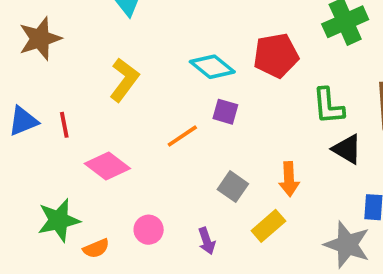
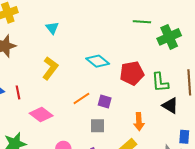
red pentagon: (276, 55) -> (132, 73), moved
purple square: (225, 112) -> (105, 101), moved
gray square: (233, 187) -> (98, 126), moved, turned -35

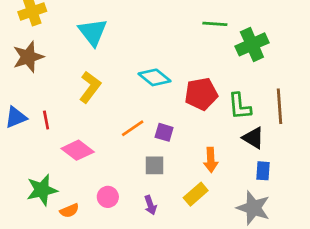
cyan triangle: (52, 28) -> (93, 32), size x1.6
blue rectangle: (184, 137) -> (263, 171), moved

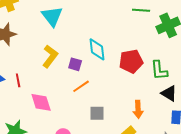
cyan diamond: (154, 77) -> (97, 49), turned 45
purple square: (164, 132) -> (75, 64), moved
pink diamond: (78, 150) -> (41, 102), turned 35

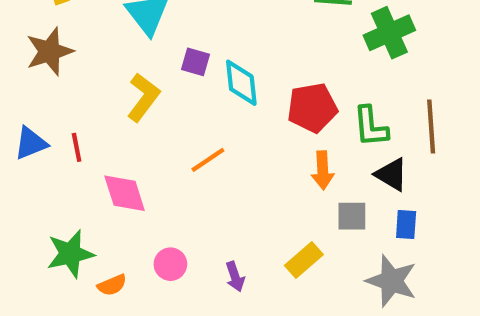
purple square: (75, 64) -> (195, 62), moved
orange arrow: (138, 109) -> (323, 170), moved
gray square: (97, 113) -> (352, 216), moved

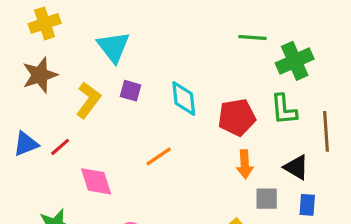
purple square: (195, 62) -> (131, 91), moved
yellow L-shape: (143, 97) -> (88, 100), moved
green L-shape: (371, 127) -> (284, 109), moved
red line: (77, 147) -> (60, 147), turned 60

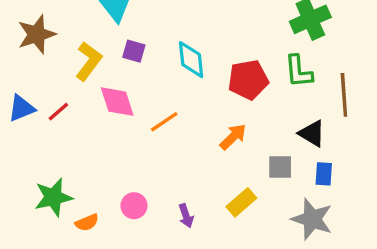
orange arrow: (245, 164) -> (233, 137), moved, turned -132
pink diamond: (96, 181) -> (117, 102), moved

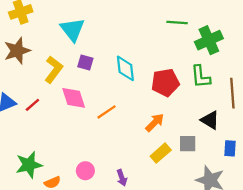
blue rectangle: (324, 174) -> (230, 148), moved
yellow rectangle: (241, 202) -> (161, 153), moved

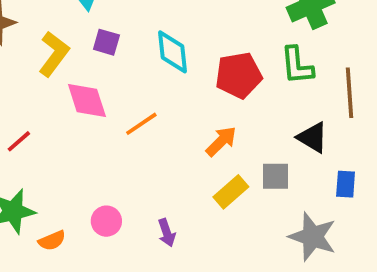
red line: (32, 105) -> (19, 141), moved

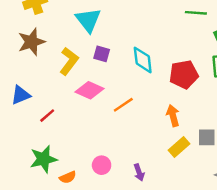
pink diamond: (87, 101) -> (89, 90), turned -48
orange arrow: (221, 141) -> (173, 116), turned -60

